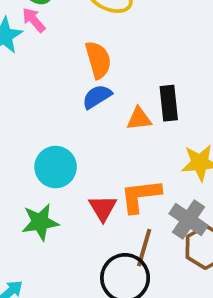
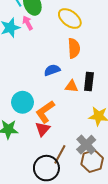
orange semicircle: (98, 60) -> (74, 48), moved
orange L-shape: (141, 196) -> (45, 112), moved, turned -40

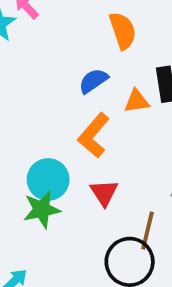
cyan circle: (23, 102) -> (48, 180), moved
orange L-shape: (45, 112) -> (94, 135), moved

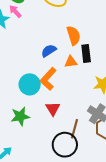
orange semicircle: (123, 31) -> (74, 36), moved
cyan circle: (48, 180) -> (30, 84), moved

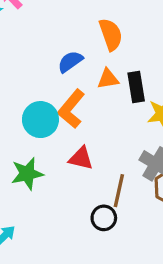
black rectangle: (86, 54) -> (136, 87), moved
red triangle: (53, 109) -> (81, 158), turned -42
black circle: (65, 145) -> (104, 218), size x0.6

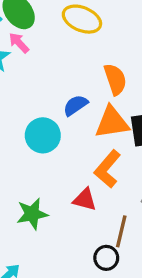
orange triangle: (108, 79) -> (112, 122), size x1.6
orange L-shape: (71, 109) -> (107, 169), moved
cyan circle: (40, 120) -> (43, 135), moved

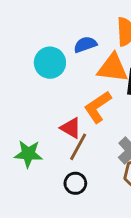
green star: (32, 214) -> (28, 154), moved
brown line: (121, 231) -> (78, 147), moved

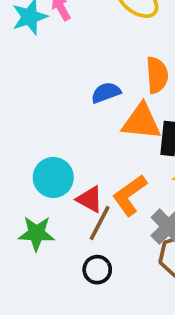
cyan circle: (50, 63) -> (53, 177), moved
orange L-shape: (98, 107) -> (130, 195), moved

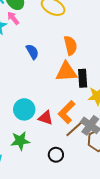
blue semicircle: (106, 93) -> (32, 52), moved, turned 91
brown line: (100, 223) -> (74, 129), moved, turned 30

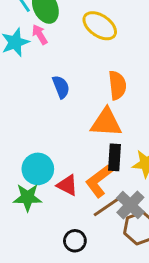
black rectangle: (83, 78) -> (114, 157), moved
green star: (20, 141) -> (28, 197), moved

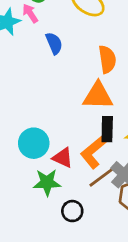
blue semicircle: (61, 87) -> (54, 43), moved
green star: (28, 197) -> (47, 182), moved

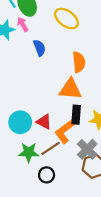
red triangle: (63, 158) -> (44, 122), moved
brown line: (101, 177) -> (51, 148), moved

